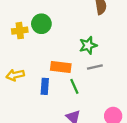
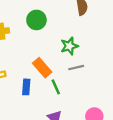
green circle: (41, 24) -> (36, 20), moved
orange rectangle: (61, 67) -> (42, 68), turned 42

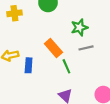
blue rectangle: (26, 87) -> (29, 65), moved

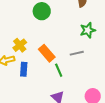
yellow cross: (14, 13) -> (20, 45), moved, turned -32
green star: (79, 27) -> (88, 30), moved

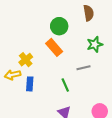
green circle: (42, 11) -> (59, 26), moved
orange rectangle: (47, 53) -> (54, 47), moved

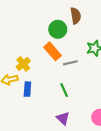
brown semicircle: (89, 13) -> (76, 16), moved
gray line: (84, 68) -> (70, 63), moved

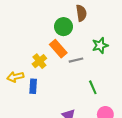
yellow cross: (23, 64) -> (39, 61), moved
green line: (64, 90) -> (93, 87), moved

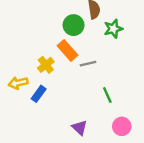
green star: (100, 45) -> (113, 29), moved
blue rectangle: (33, 86) -> (39, 94), turned 32

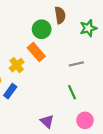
green star: (113, 29) -> (88, 28), moved
gray line: (88, 64) -> (76, 64), moved

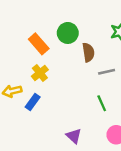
brown semicircle: (60, 15) -> (88, 52), moved
orange rectangle: (36, 52) -> (39, 44), moved

